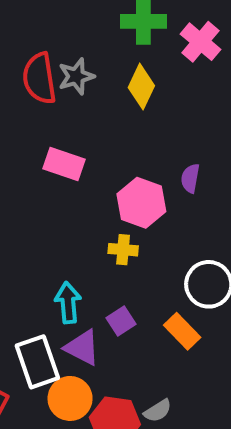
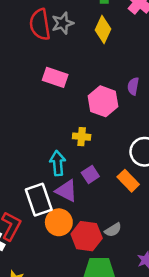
yellow cross: (123, 250) -> (82, 137), moved

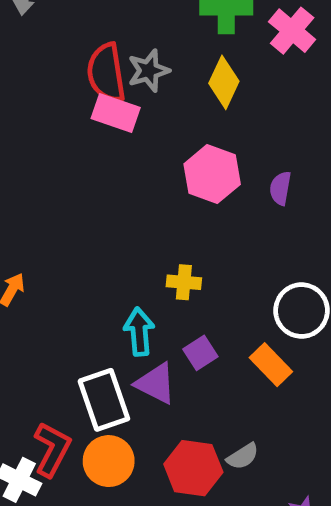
pink rectangle: (55, 77) -> (116, 113), moved
pink hexagon: (103, 101) -> (212, 174), moved
orange circle: (59, 222) -> (109, 461), moved

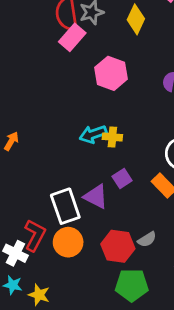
pink rectangle: (116, 113) -> (72, 37), turned -68
pink hexagon: (212, 174) -> (111, 73), moved
cyan arrow: (139, 332) -> (93, 134), moved, turned -104

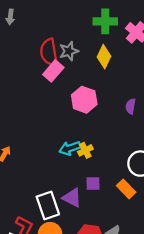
yellow cross: (112, 137) -> (85, 150), turned -32
purple square: (122, 179) -> (93, 183), turned 32

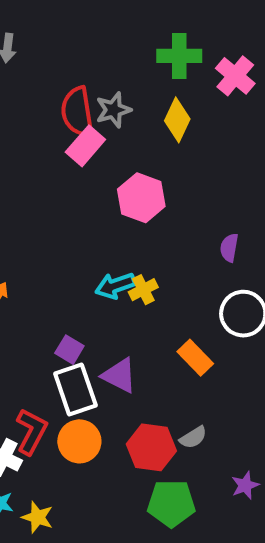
purple semicircle: (131, 106) -> (229, 248), moved
purple square: (93, 183) -> (69, 350), moved, turned 32
orange rectangle: (126, 189) -> (195, 358), moved

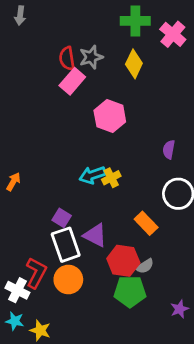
red semicircle: (77, 112) -> (67, 58), size x0.7
gray semicircle: (193, 437) -> (145, 266), moved
red hexagon: (151, 447) -> (123, 261), moved
green pentagon: (171, 503) -> (130, 292), moved

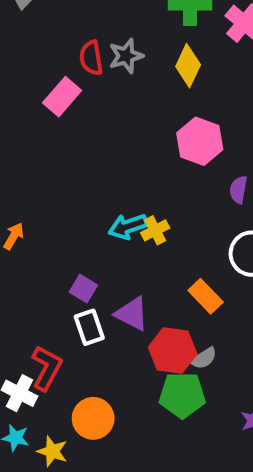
pink rectangle: (72, 81) -> (62, 97), moved
pink hexagon: (110, 116) -> (200, 141), moved
white rectangle: (66, 245) -> (89, 327), size x0.7
orange circle: (68, 280) -> (93, 418), moved

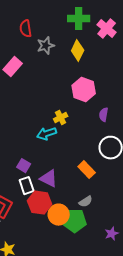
red semicircle: (91, 58) -> (26, 29), moved
yellow cross: (155, 230) -> (61, 118), moved
red hexagon: (173, 351) -> (40, 203), moved
orange circle: (93, 418) -> (59, 215), moved

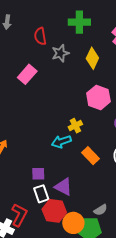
green cross: (79, 19) -> (79, 22), moved
purple square: (24, 166) -> (38, 174), turned -32
orange rectangle: (87, 170) -> (90, 156), moved

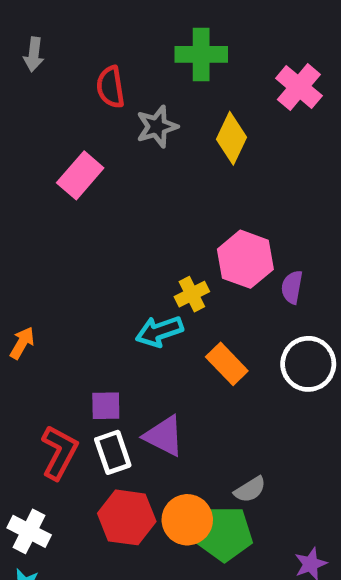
pink hexagon: (98, 97) -> (245, 259), moved
red hexagon: (54, 211) -> (127, 517), moved
red L-shape: (19, 215) -> (59, 452), moved

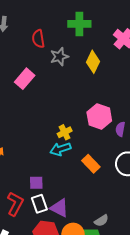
yellow cross: (192, 294) -> (65, 132), moved
purple triangle: (164, 436) -> (59, 208), moved

